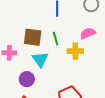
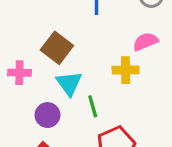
brown square: (33, 37) -> (57, 48), turned 30
green line: (56, 39) -> (93, 106), moved

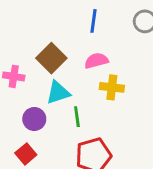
pink semicircle: (145, 42) -> (96, 61), moved
cyan triangle: (69, 83) -> (58, 92), turned 40

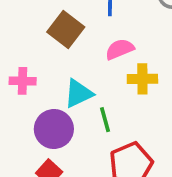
brown square: (51, 58) -> (66, 30), moved
purple circle: (34, 119) -> (54, 129), size x1.4

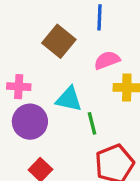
cyan triangle: (78, 93) -> (69, 99), turned 36
purple circle: (54, 129) -> (30, 122), moved

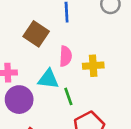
pink semicircle: (107, 60) -> (66, 56), moved, turned 120

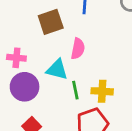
brown square: (36, 34) -> (51, 22), turned 30
yellow cross: (93, 66) -> (102, 91), moved

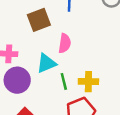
cyan triangle: (57, 70) -> (46, 63), turned -35

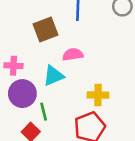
pink semicircle: (65, 43) -> (73, 55), turned -108
green line: (64, 81) -> (44, 112), moved

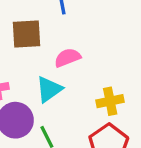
brown square: (45, 30) -> (26, 34), turned 30

